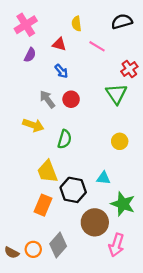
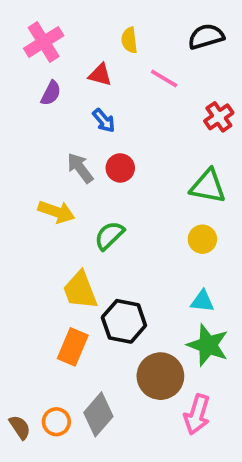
green triangle: (116, 94) -> (208, 186), moved, turned -45
green semicircle: (65, 139) -> (109, 236), turned -150
cyan triangle: (103, 178) -> (202, 301), moved
brown semicircle: (12, 253) -> (20, 427), turned -152

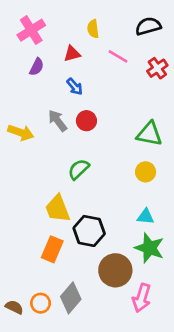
red triangle: (100, 75) -> (72, 54), turned -30
red cross: (219, 117) -> (157, 68), moved
yellow arrow: (56, 212) -> (21, 133), moved
brown semicircle: (20, 427) -> (14, 307), turned -30

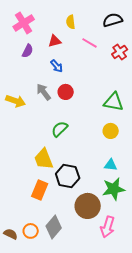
green star: (149, 248) -> (114, 189), turned -30

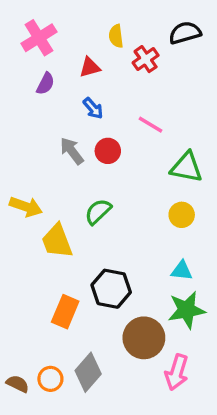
pink line: (90, 43) -> (150, 125), moved
red cross: (120, 52) -> (146, 59), moved
yellow arrow: (16, 101) -> (26, 207), moved
yellow trapezoid: (44, 159) -> (57, 241), moved

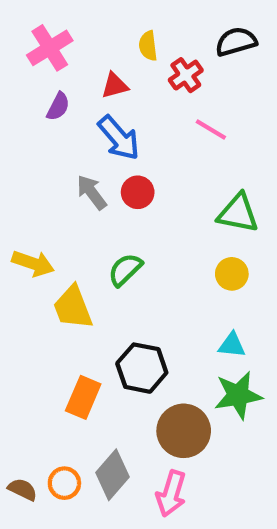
blue arrow: (93, 108) -> (119, 138), size x1.6
pink line: (150, 125) -> (211, 129), moved
pink arrow: (177, 372) -> (171, 494), moved

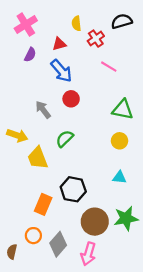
gray arrow: (92, 192) -> (43, 110), moved
green star: (238, 395) -> (126, 218), moved
orange circle: (64, 483) -> (33, 236), moved
brown semicircle: (23, 489) -> (12, 252), turned -104

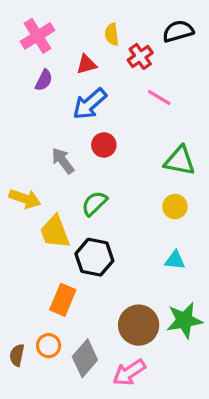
blue arrow: (61, 71) -> (90, 104), turned 90
black hexagon: (73, 189) -> (94, 257), moved
brown semicircle: (12, 252) -> (17, 355), moved
pink arrow: (88, 254) -> (129, 372), turned 40

